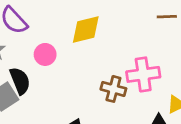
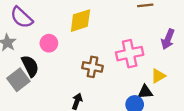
brown cross: (113, 89) -> (92, 67), moved

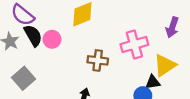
black semicircle: (30, 66) -> (33, 36), moved
yellow triangle: (158, 76) -> (165, 65), size x1.5

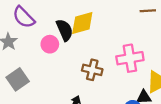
black semicircle: (33, 36) -> (65, 30), moved

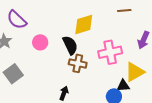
yellow diamond: (82, 23) -> (84, 25), moved
black semicircle: (65, 30) -> (70, 45), moved

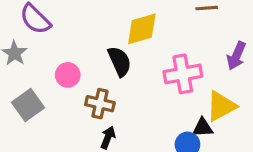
pink circle: (40, 42) -> (68, 75), moved
brown cross: (78, 63) -> (100, 104), moved

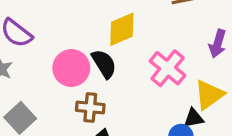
pink cross: (183, 74) -> (168, 68), turned -33
pink circle: (68, 75) -> (71, 68), moved, size x1.5

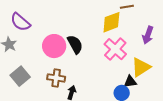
yellow diamond: (122, 29) -> (111, 22), moved
brown cross: (90, 107) -> (56, 78), moved

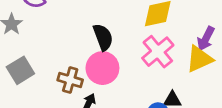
pink circle: (54, 46) -> (102, 68), moved
yellow triangle: (141, 67) -> (199, 59), moved

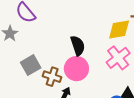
gray square: (20, 70) -> (31, 65), moved

